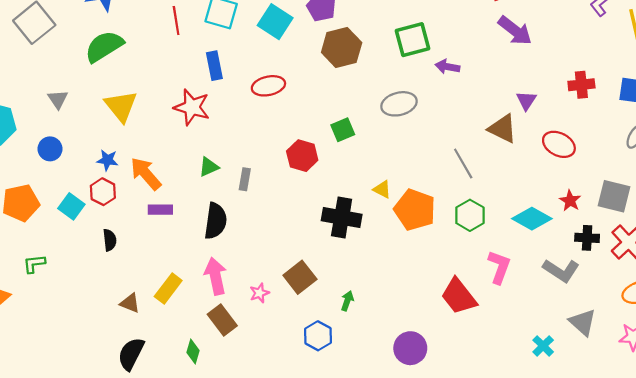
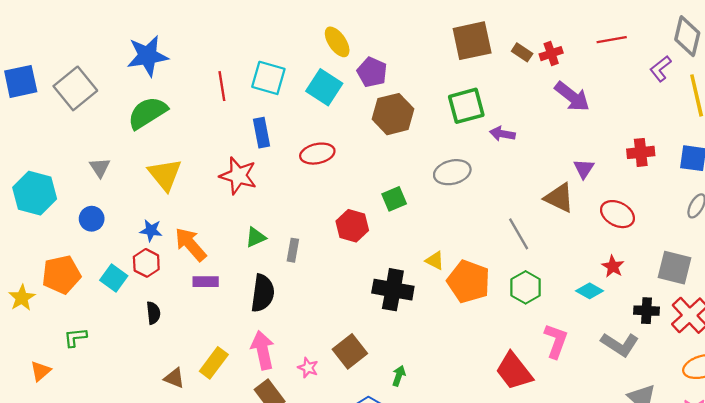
red star: (570, 201) -> (613, 266), moved
cyan diamond: (532, 219) -> (590, 291), size x0.7
pink star: (259, 293) -> (308, 368), turned -30

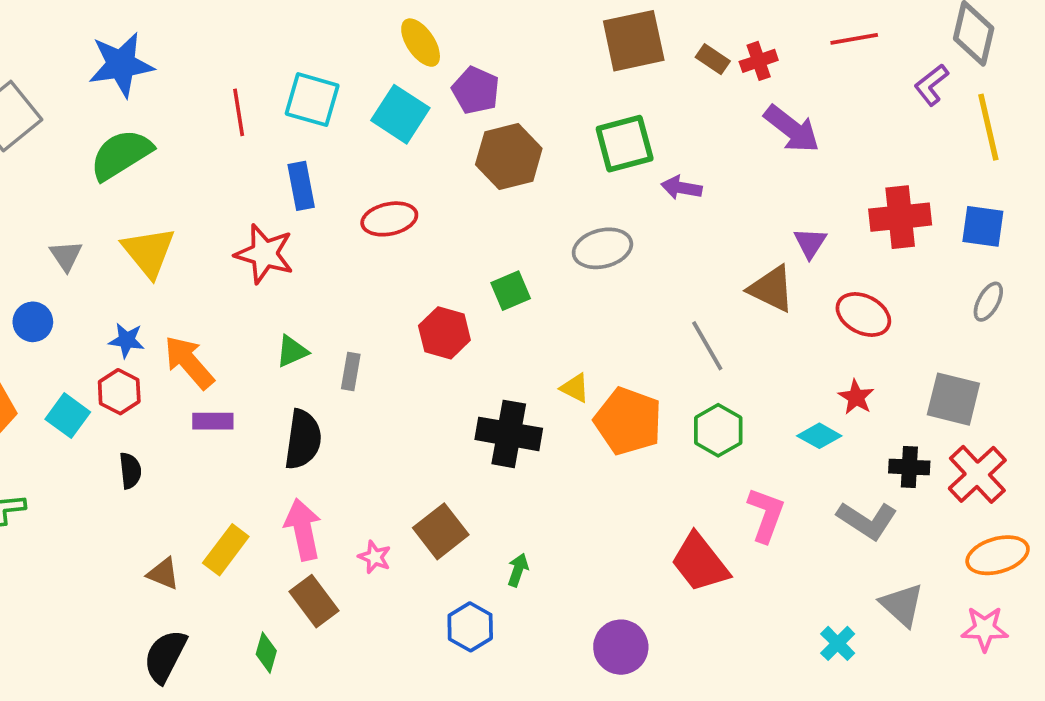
red cross: (641, 152) -> (900, 217), size x1.4
gray triangle: (100, 168) -> (66, 256), moved

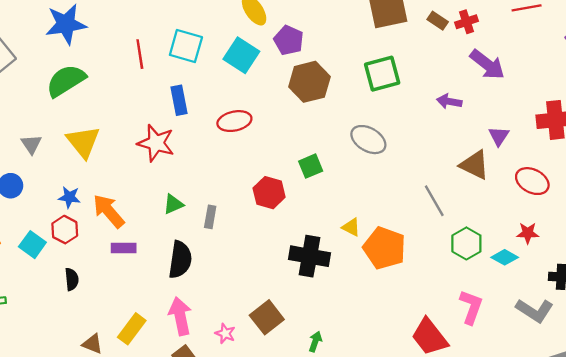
purple arrow: (681, 188) -> (449, 101), moved
gray ellipse: (602, 248) -> (368, 140), turned 44
red star: (856, 397) -> (528, 233), turned -30
green hexagon: (718, 430) -> (466, 243), moved

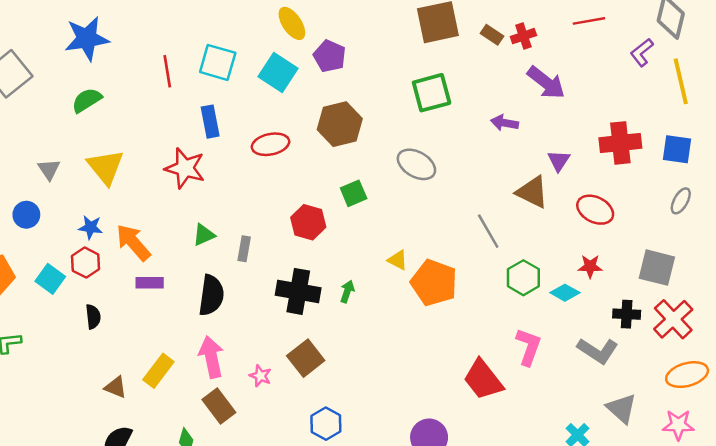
green semicircle: (66, 81) -> (87, 100), size x0.7
brown hexagon: (309, 82) -> (340, 124), moved
black cross: (309, 256) -> (298, 291), moved
green arrow: (315, 342) -> (347, 291), moved

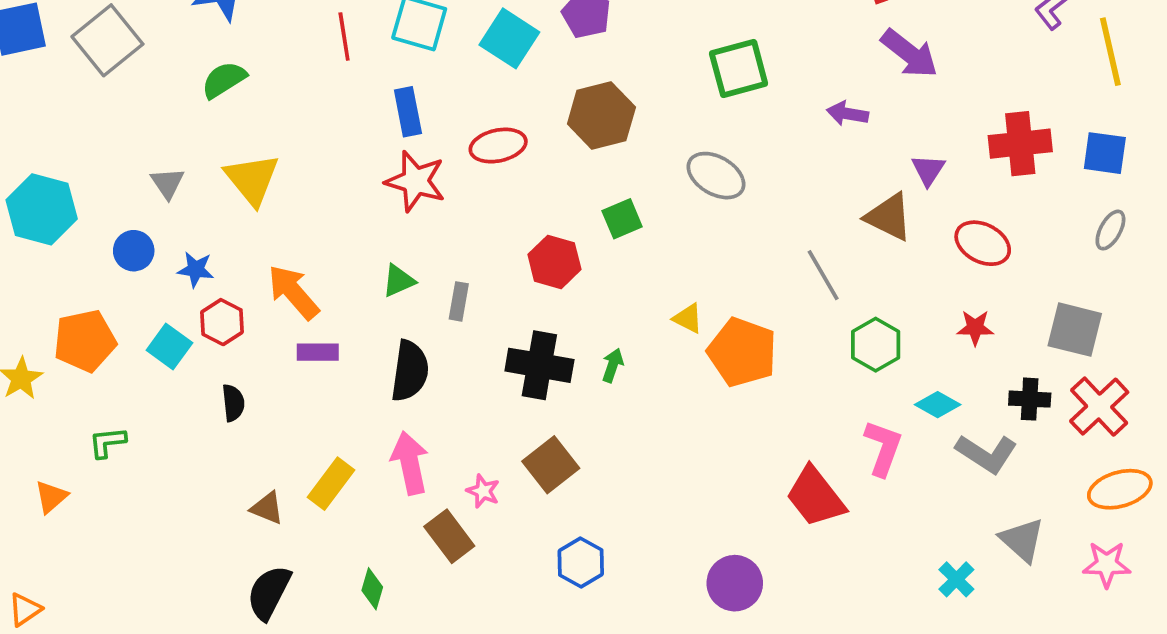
red star: (185, 168) -> (415, 181), moved
blue star: (91, 227) -> (196, 269), moved
cyan diamond: (565, 293) -> (938, 405), moved
brown rectangle: (219, 406) -> (449, 536), moved

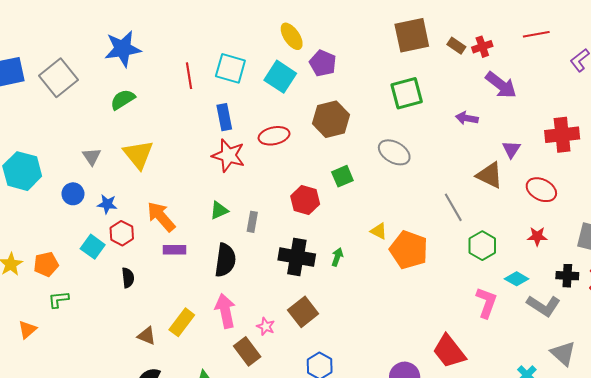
orange pentagon: (85, 341) -> (46, 264), moved, size x0.7
red trapezoid: (816, 497) -> (449, 351), moved

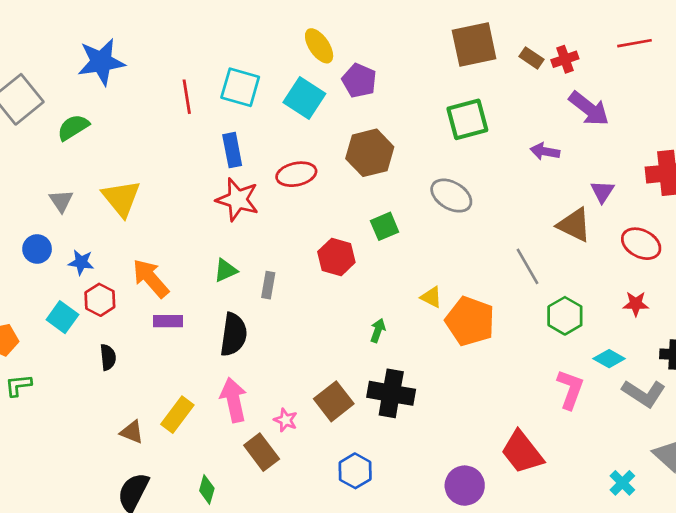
green semicircle: (123, 100) -> (73, 127), moved
black cross: (297, 257) -> (391, 393), moved

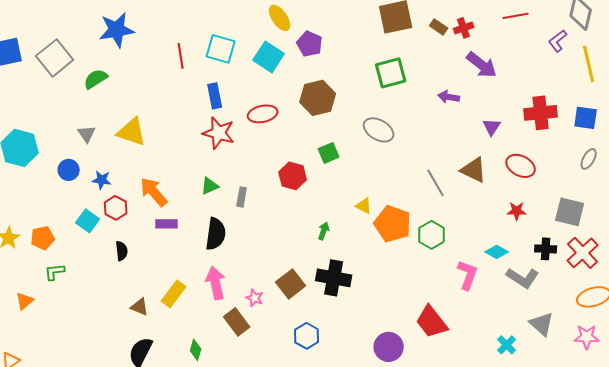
yellow triangle: (121, 198) -> (132, 132), turned -32
brown triangle: (574, 225) -> (474, 170), moved
green hexagon: (565, 316) -> (432, 235), moved

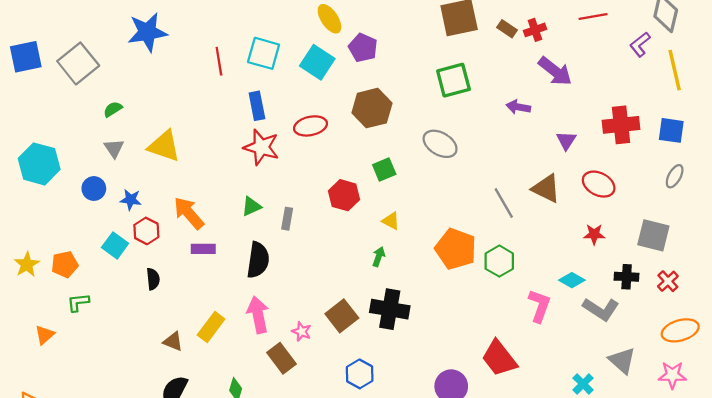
green semicircle: (96, 79) -> (113, 109), moved, size x0.7
yellow triangle: (364, 206) -> (391, 221), moved
red cross: (583, 253) -> (668, 281), size x0.6

